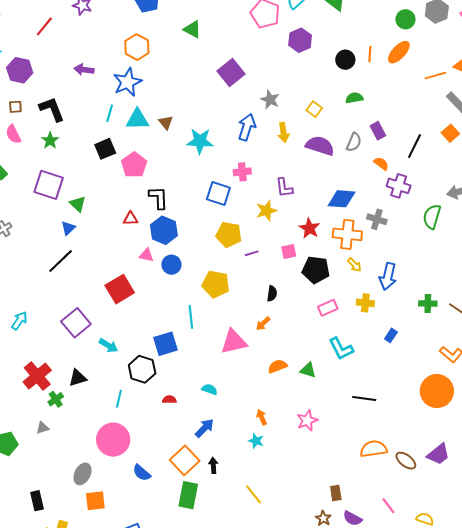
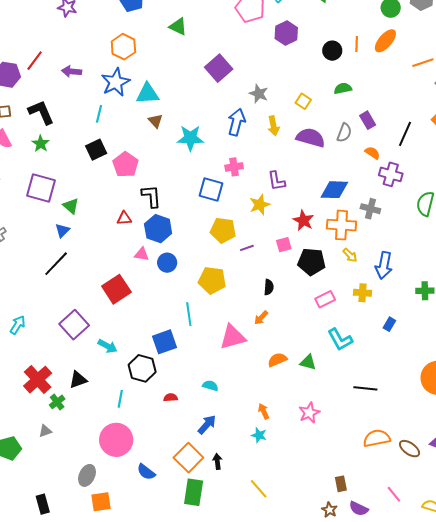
red line: (44, 26) -> (35, 61), moved
cyan triangle: (137, 119) -> (148, 94), moved

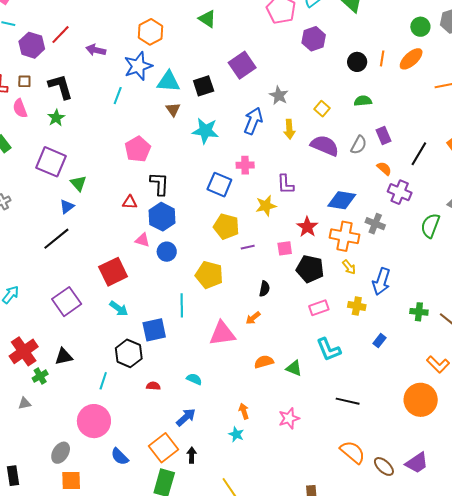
black square: (96, 150) -> (204, 86), moved
cyan arrow: (108, 346) -> (119, 309), moved
orange semicircle: (377, 438) -> (353, 452), turned 44

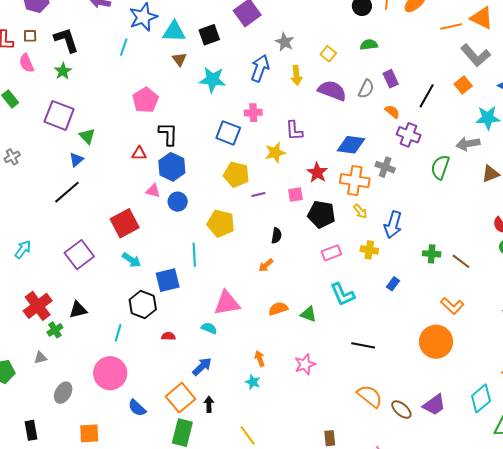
pink triangle: (222, 334) -> (227, 303), moved
gray ellipse: (61, 453) -> (63, 393), moved

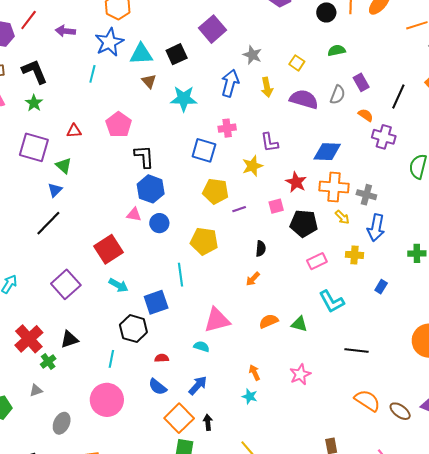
red triangle: (139, 153) -> (74, 131), moved
gray cross: (385, 167) -> (366, 195), moved
blue semicircle: (137, 408) -> (158, 387), moved

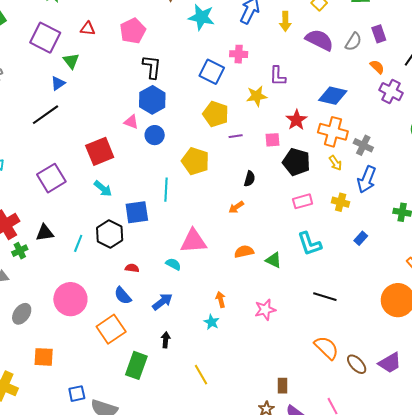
cyan line: (111, 359) -> (78, 243), moved
orange square: (179, 418) -> (111, 329), moved

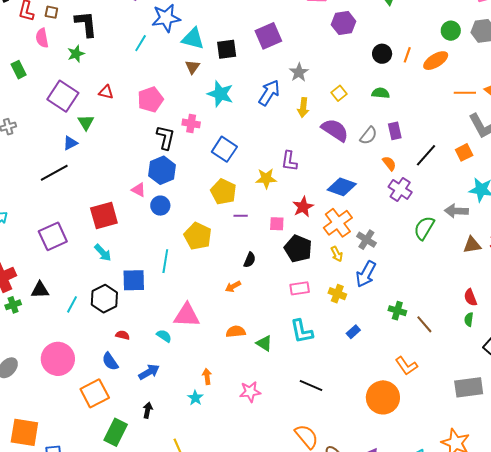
pink cross: (239, 54) -> (191, 123), moved
orange cross: (333, 132) -> (338, 223), turned 32
orange square: (44, 357) -> (24, 432), moved, size x1.4

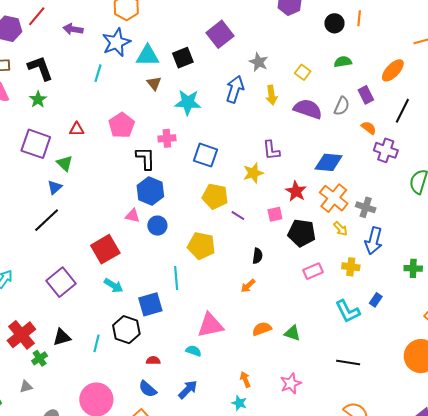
orange ellipse: (436, 61) -> (393, 70), moved
purple line: (241, 216) -> (238, 215), turned 48
cyan L-shape: (302, 331) -> (348, 311), moved

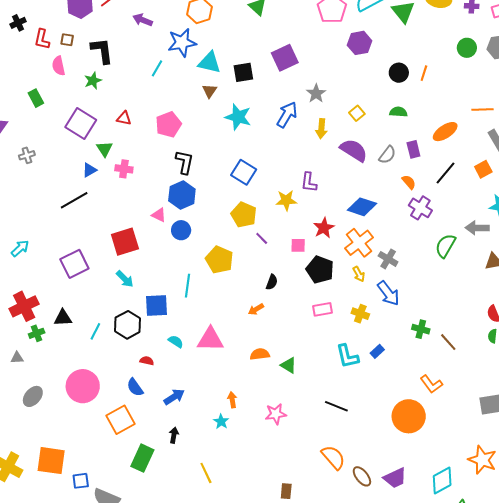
pink cross: (167, 138) -> (124, 169), moved
blue arrow: (374, 241) -> (388, 293), turned -64
cyan semicircle: (194, 351) -> (176, 342), moved

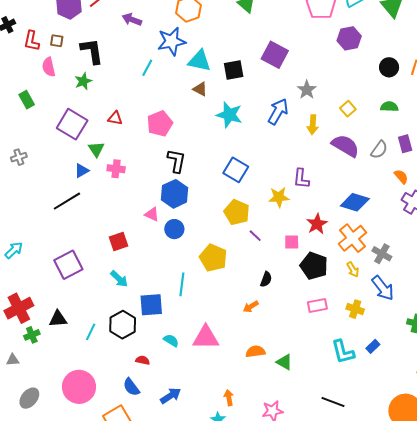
purple square: (285, 58) -> (275, 55), turned -36
brown triangle: (210, 91) -> (200, 89), turned -35
red square: (125, 242) -> (118, 242), size x0.7

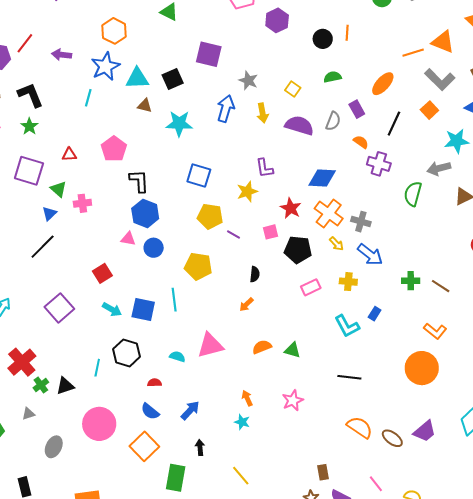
blue square: (151, 305) -> (143, 309), moved, turned 30
black triangle: (58, 319) -> (65, 386), moved

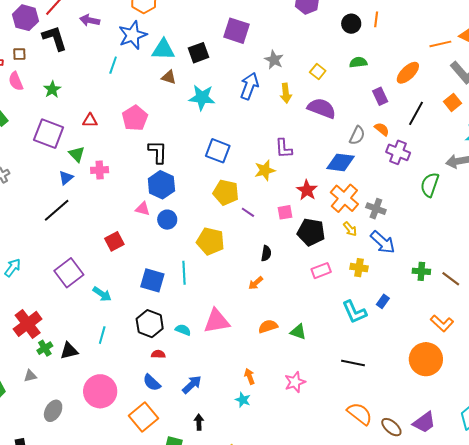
black L-shape: (30, 95) -> (55, 38), moved
gray semicircle: (333, 121) -> (357, 135), moved
cyan arrow: (112, 309) -> (102, 294), moved
black hexagon: (127, 353) -> (150, 324), moved

